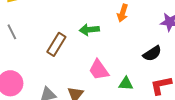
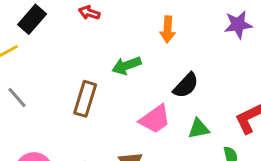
black semicircle: (152, 54) -> (186, 85), moved
pink trapezoid: (99, 70) -> (155, 119), turned -75

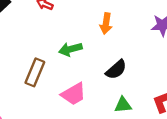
pink trapezoid: (155, 119) -> (74, 94), moved

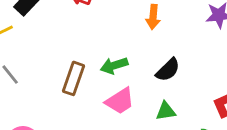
green arrow: (70, 49) -> (114, 66), moved
green triangle: (123, 105) -> (166, 111), moved

